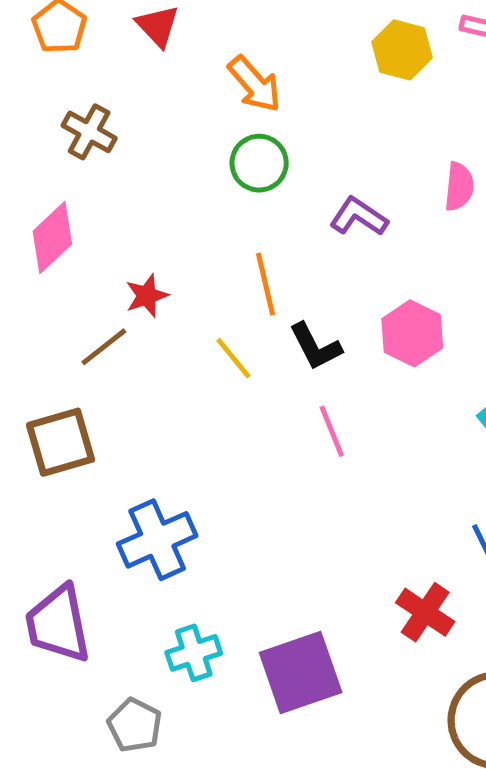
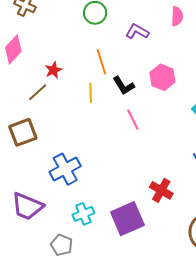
yellow line: (233, 358) -> (91, 93), turned 42
red cross: (425, 612) -> (161, 190), moved
purple trapezoid: (58, 624) -> (27, 206), turned -52

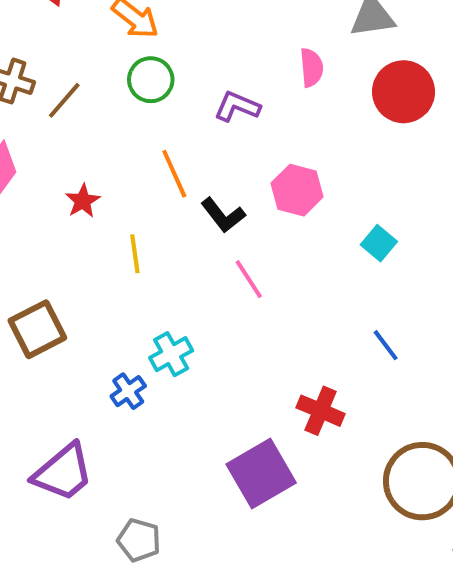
brown line: (38, 92) -> (64, 100), moved
yellow line: (91, 93) -> (135, 254), moved
blue cross: (65, 169) -> (128, 391), size x0.6
purple trapezoid: (27, 206) -> (63, 472), turned -56
cyan cross: (83, 214) -> (171, 354), moved

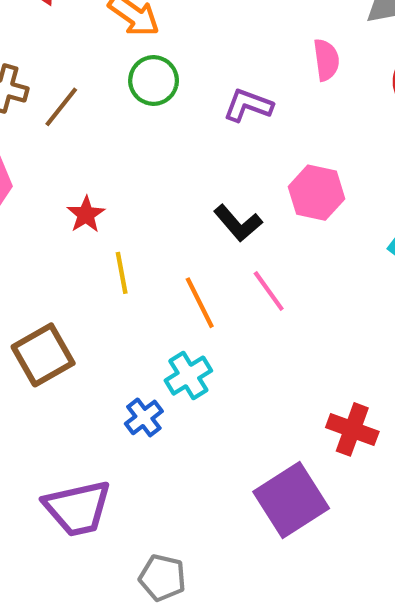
orange line: (174, 174) -> (200, 303), moved
yellow line: (135, 254) -> (122, 273), moved
purple trapezoid: (63, 472) -> (78, 508), turned 30

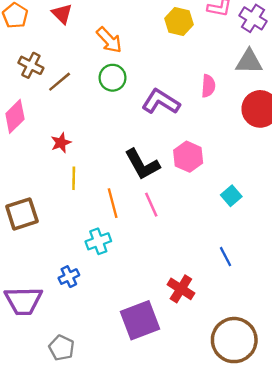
purple L-shape: (248, 105) -> (161, 102), size x1.4
black L-shape: (238, 223) -> (142, 164), size x1.4
blue cross: (144, 417) -> (69, 277), moved

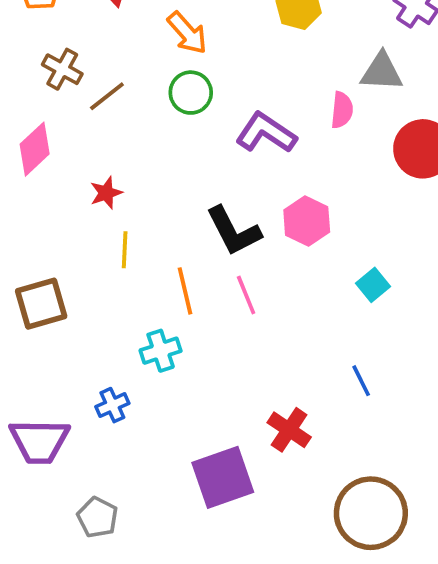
gray triangle: (249, 62) -> (382, 72), moved

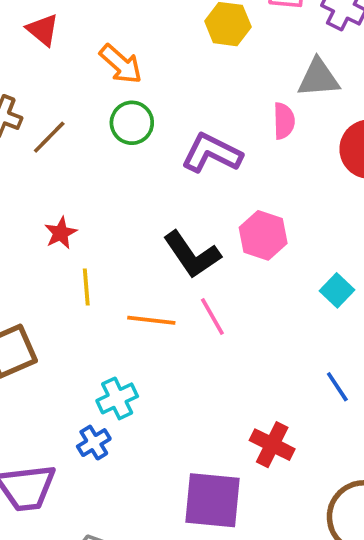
orange line: (185, 291) -> (151, 320), turned -63
cyan cross: (161, 351) -> (117, 398), moved
purple square: (223, 477) -> (212, 500), turned 32

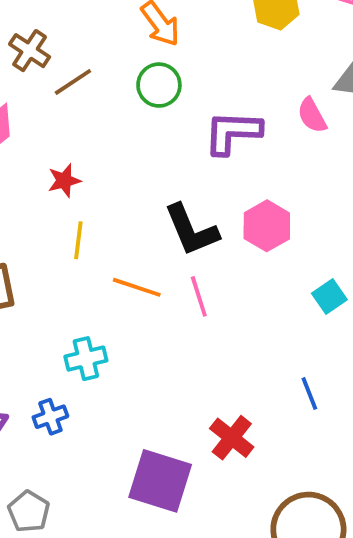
pink semicircle: (284, 121) -> (312, 115), turned 141
purple L-shape: (212, 153) -> (233, 132), turned -36
blue cross: (94, 443) -> (50, 417), moved

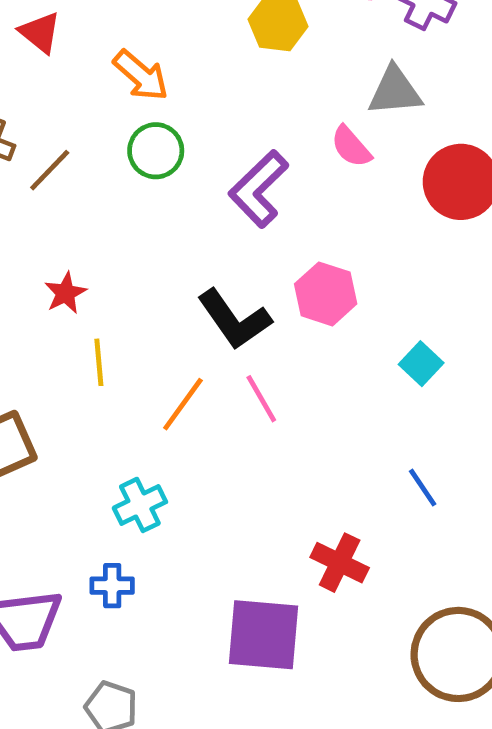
purple L-shape: (233, 132) -> (259, 189), turned -34
orange line: (137, 287) -> (183, 404), turned -60
blue cross: (50, 417) -> (112, 586), turned 32

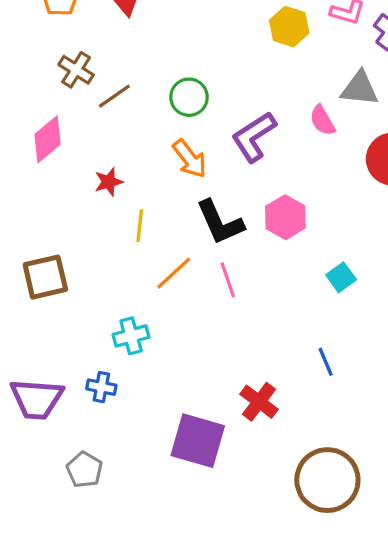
orange arrow: (141, 75) -> (190, 159), moved
yellow line: (99, 362) -> (140, 226), moved

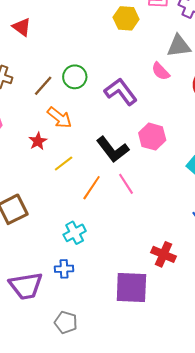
brown line: (114, 96) -> (43, 86), moved
purple L-shape: (254, 137) -> (121, 92), turned 100
orange arrow: (190, 159) -> (59, 118), moved
yellow line: (140, 226) -> (64, 164), turned 60

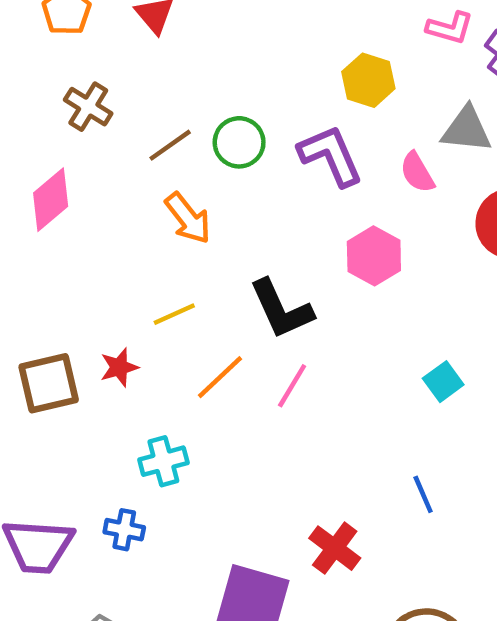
yellow hexagon: (126, 18) -> (368, 80), moved
purple L-shape: (121, 92) -> (331, 155), moved
pink hexagon: (152, 137) -> (374, 256), moved
red star: (38, 141) -> (119, 367), moved
pink line: (126, 184) -> (292, 386), turned 50

